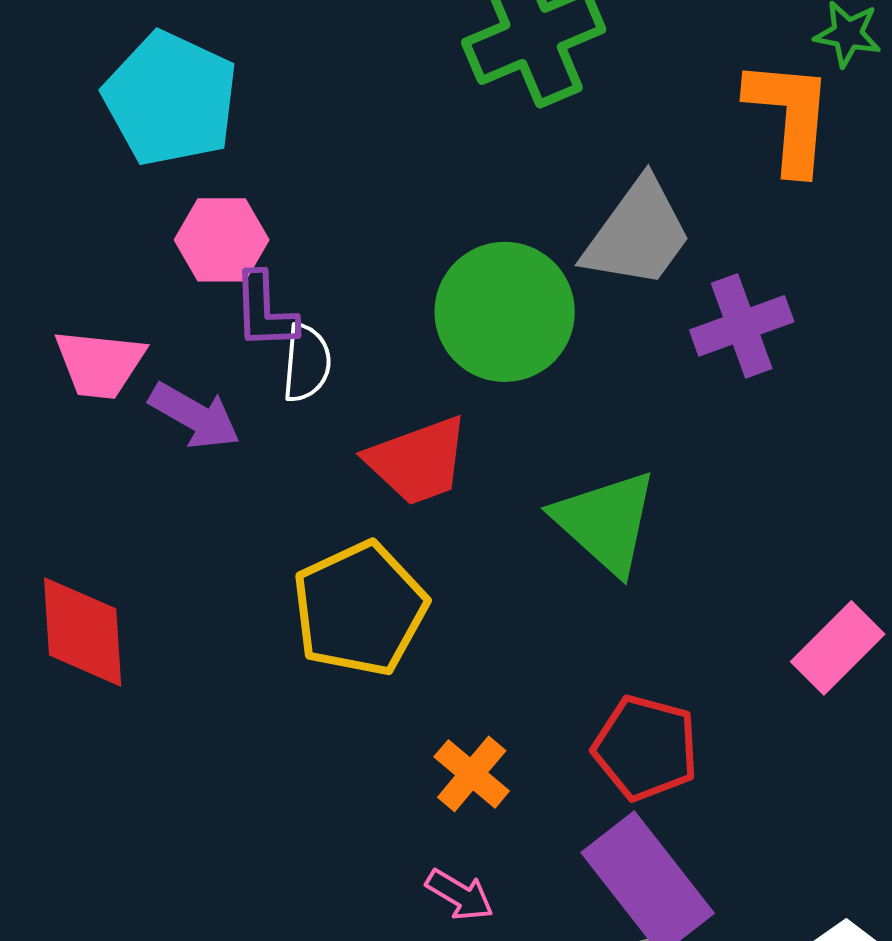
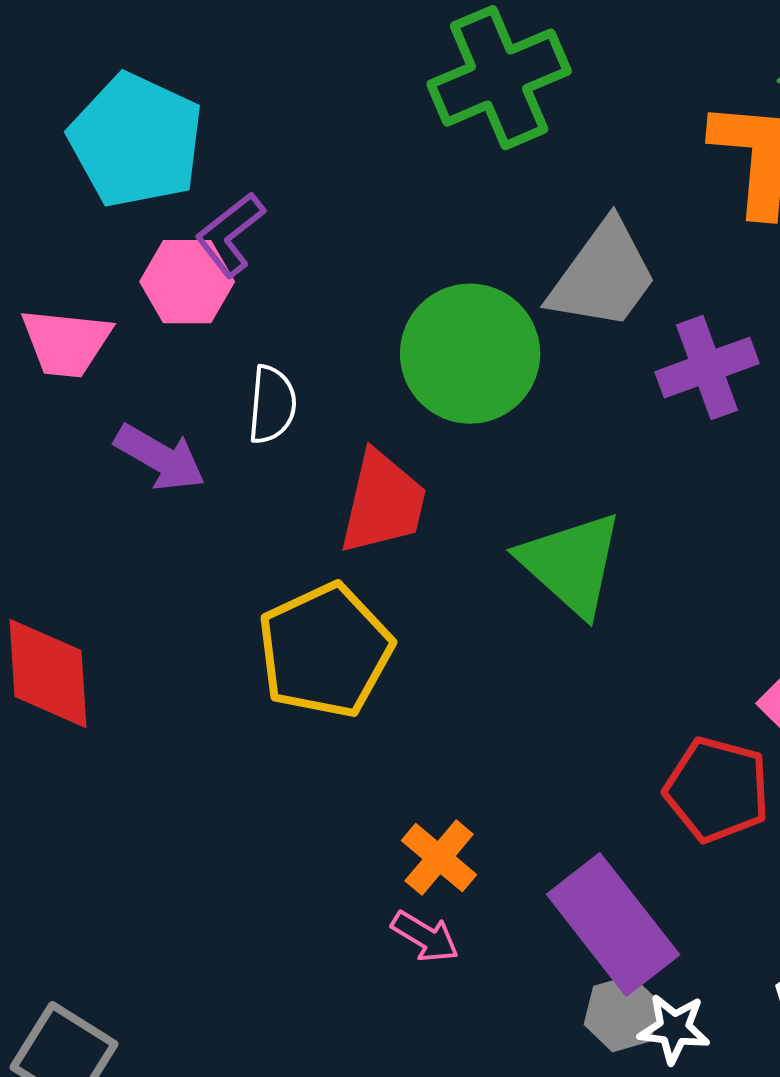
purple L-shape: (265, 311) -> (230, 235), moved, turned 54
pink trapezoid: (100, 364) -> (66, 343), moved
red trapezoid: (418, 461) -> (383, 503), turned -57
red pentagon: (646, 748) -> (717, 790), moved
orange cross: (472, 774) -> (439, 858), moved

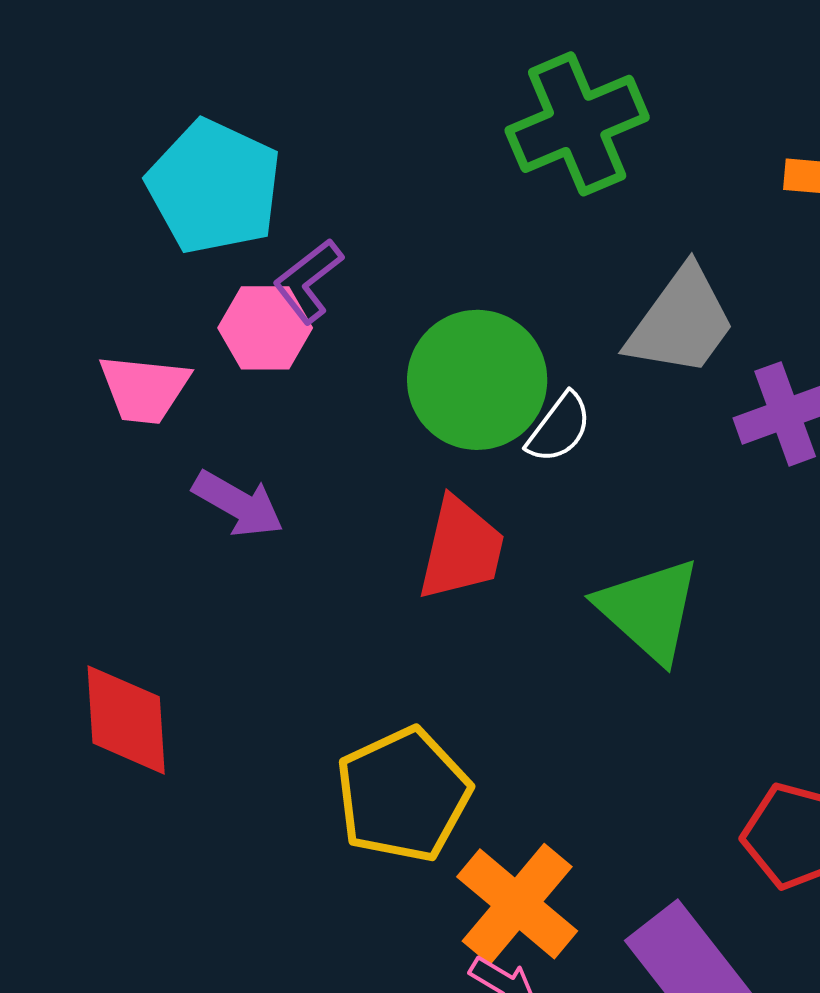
green circle: (470, 354) -> (477, 380), moved
white semicircle: (272, 405) -> (559, 428), moved, turned 32
yellow pentagon: (325, 651) -> (403, 795), moved
orange cross: (439, 858) -> (517, 904), size x1.6

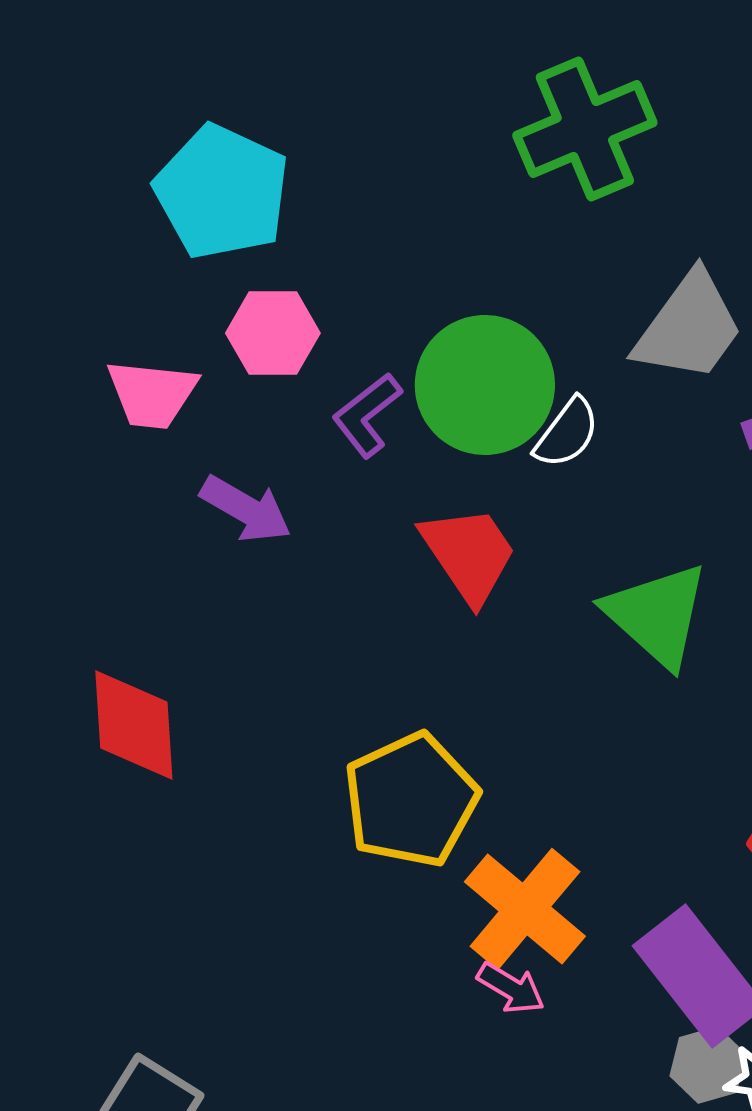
purple L-shape: (308, 281) -> (367, 415), moved
red trapezoid: (461, 549) -> (469, 554), turned -47

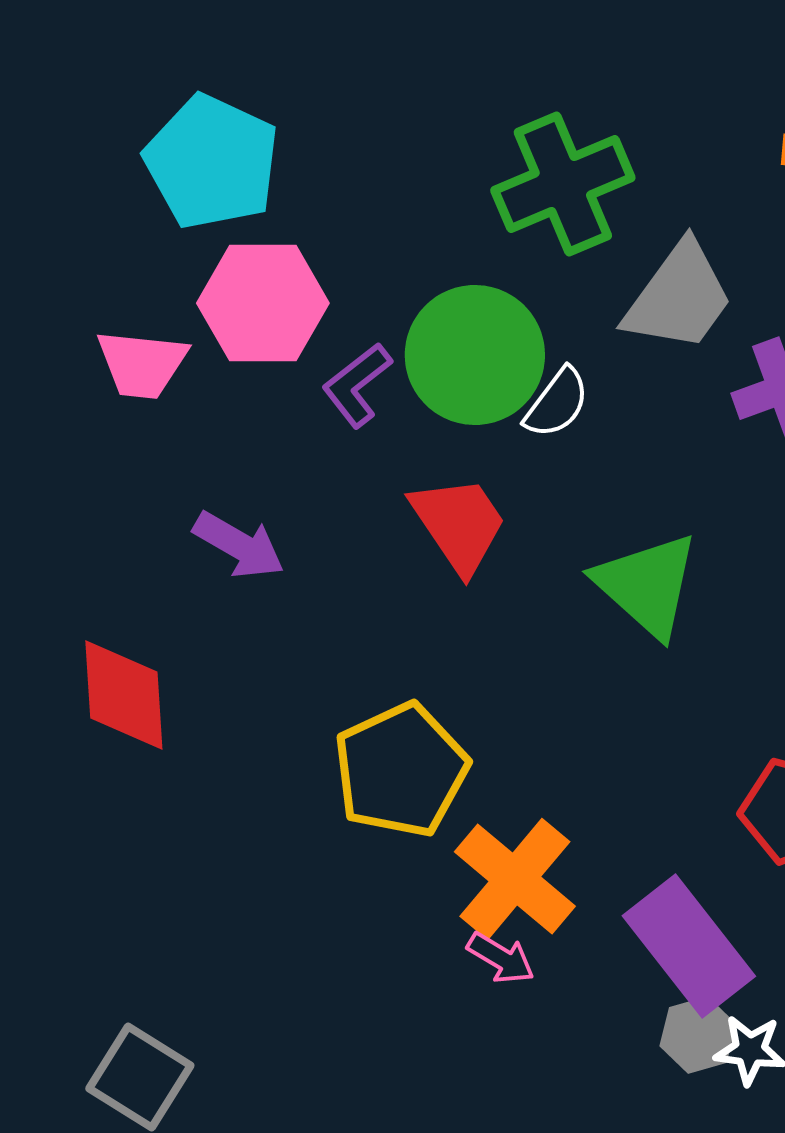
green cross: (585, 129) -> (563, 184), moved
pink hexagon: (273, 333) -> (263, 303), size x1.4
purple arrow: (246, 509) -> (239, 545), moved

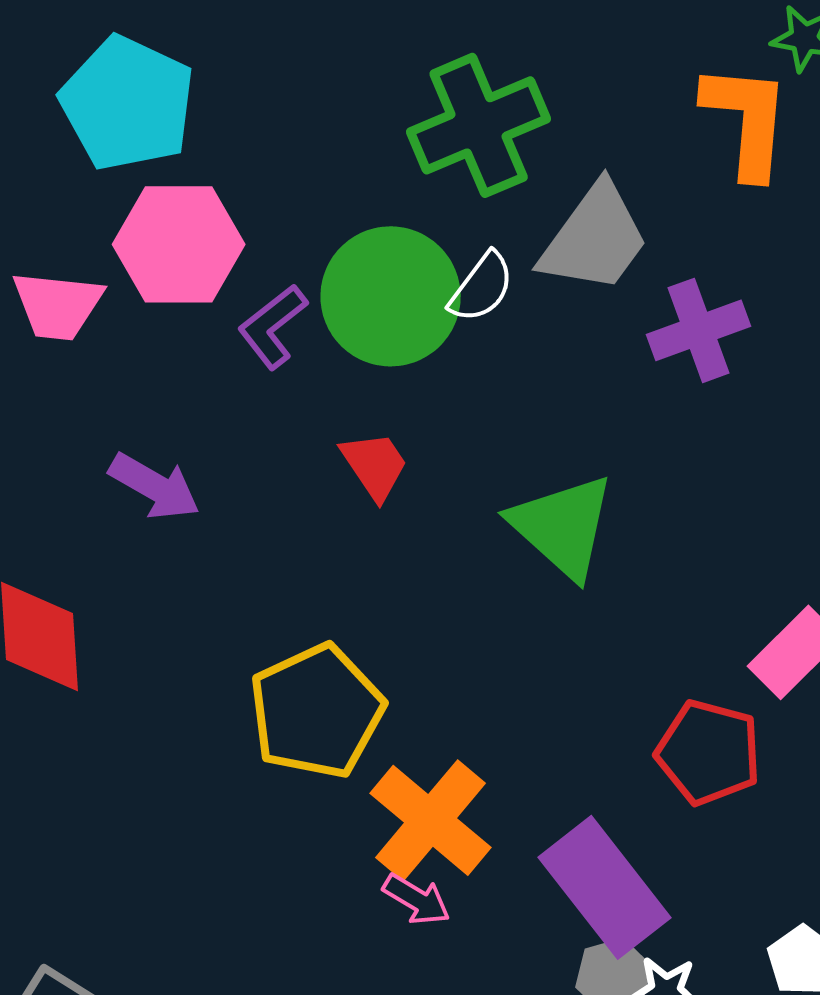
white semicircle: (557, 403) -> (482, 287), moved
red trapezoid: (459, 524) -> (375, 465), size x0.7

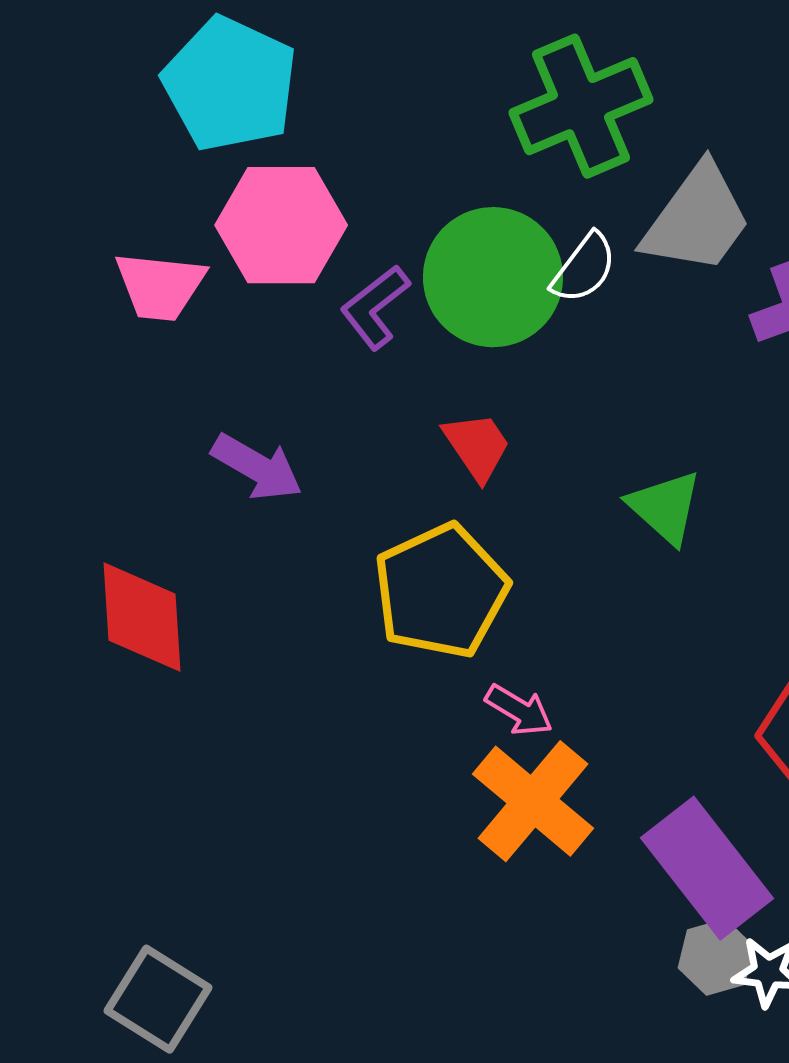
green triangle: (563, 526) -> (665, 507), size x0.7
yellow pentagon: (317, 711) -> (441, 591), moved
pink arrow: (417, 899) -> (519, 710), moved

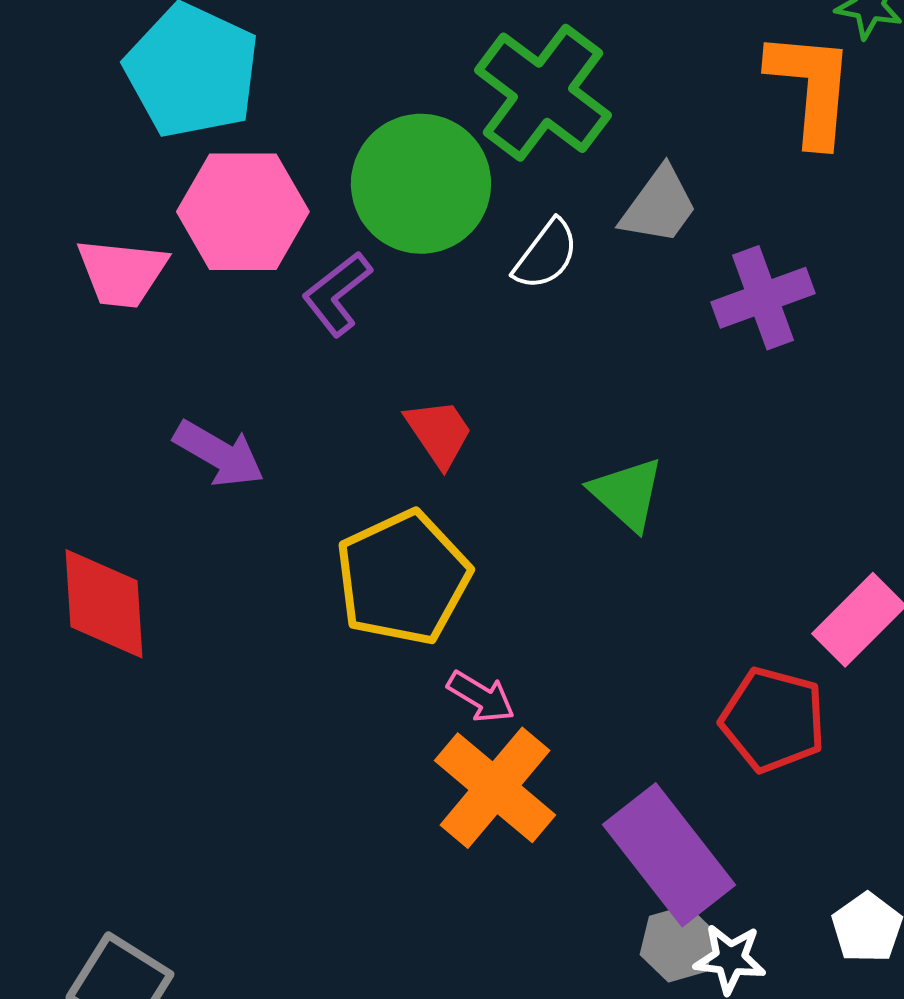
green cross: (581, 106) -> (543, 93), turned -30
gray trapezoid: (697, 219) -> (659, 206), size x0.7
green circle: (493, 277) -> (421, 184), moved

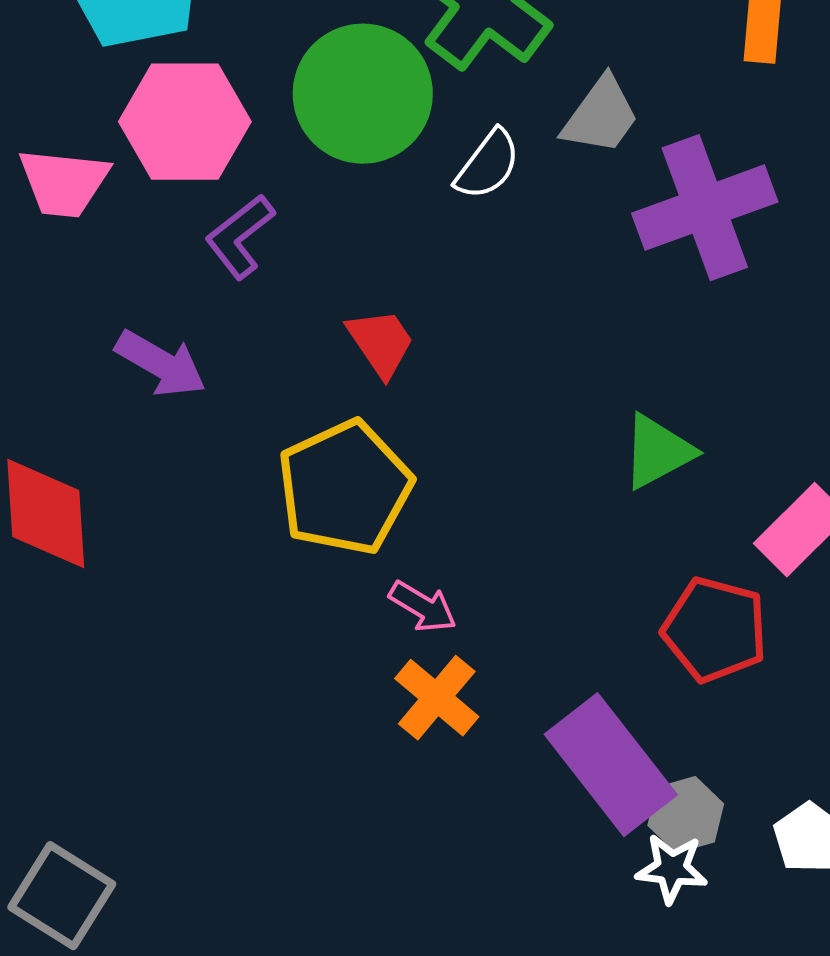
purple L-shape: (337, 294) -> (240, 237), moved
purple cross: (763, 298) -> (705, 208), size x1.4
green triangle: (627, 494) -> (658, 452), moved, turned 50
orange cross: (495, 788) -> (437, 698), size x0.7
gray hexagon: (678, 944) -> (686, 815), moved

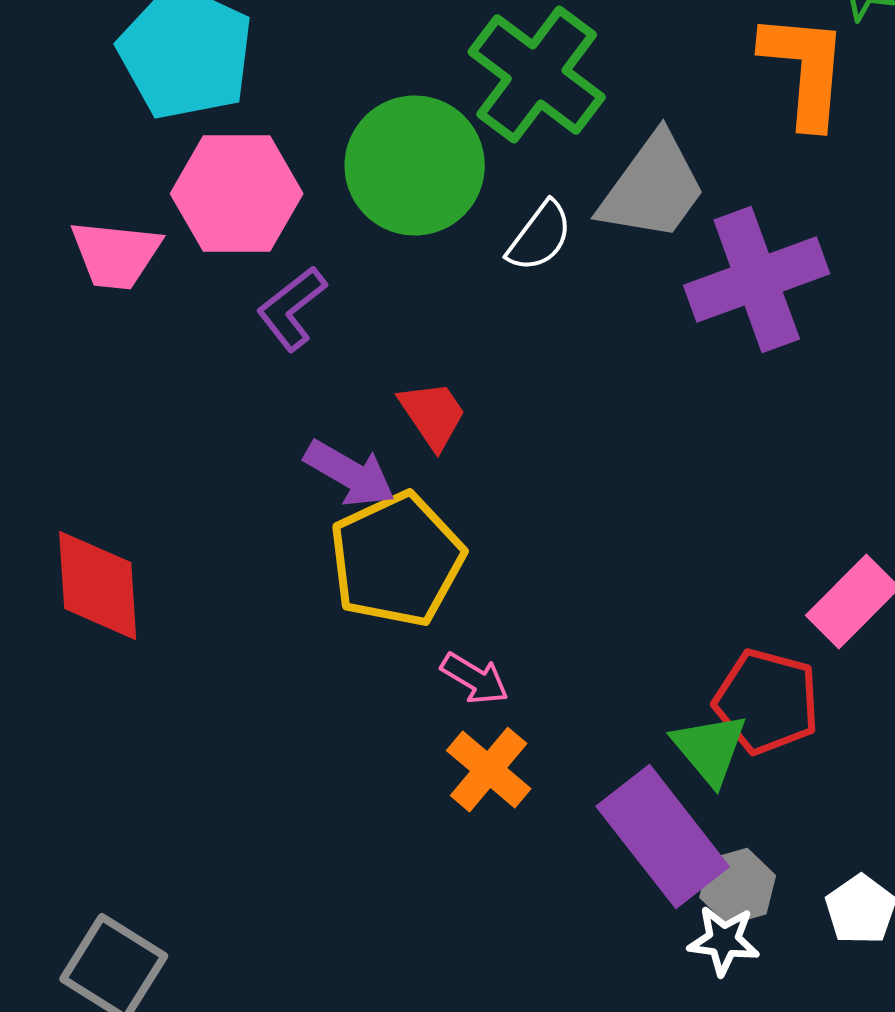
gray trapezoid: (601, 116) -> (653, 188), size x1.4
purple arrow: (161, 364) -> (350, 474), moved
green triangle: (658, 452) -> (710, 749), moved, turned -42

